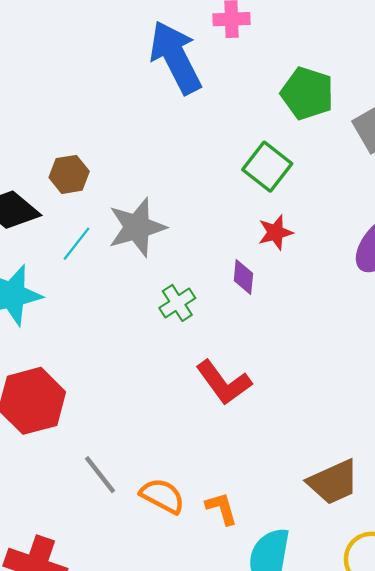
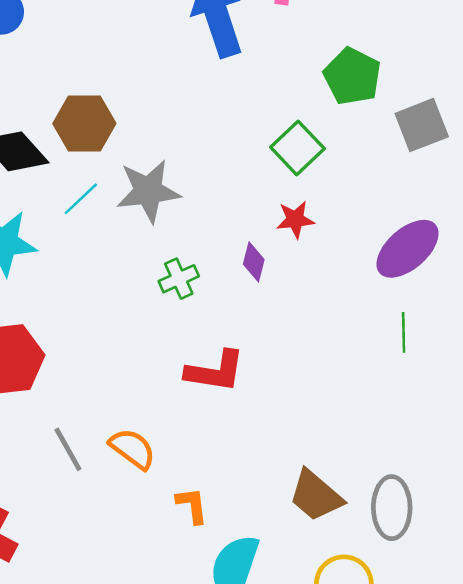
brown hexagon: (69, 174) -> (84, 123), size x1.4
red L-shape: (224, 383) -> (215, 371), turned -54
brown trapezoid: (333, 482) -> (316, 496), turned 56
orange semicircle: (162, 496) -> (133, 449), moved

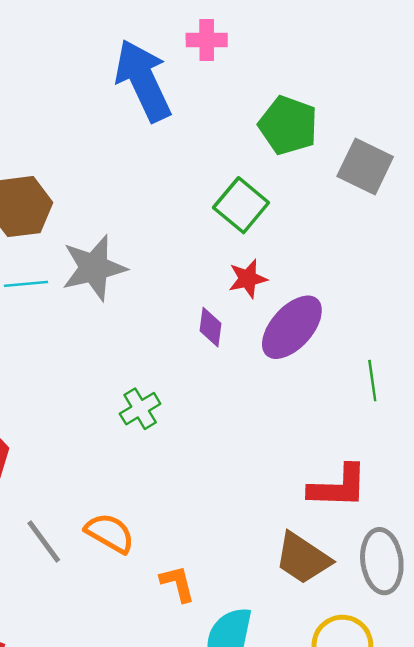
gray square: (422, 125) -> (365, 166), turned -36
cyan line: (81, 199) -> (26, 284), turned 45
purple ellipse: (408, 249) -> (292, 327), moved
green cross: (179, 279) -> (140, 409), moved
red L-shape: (215, 371) -> (338, 487), moved

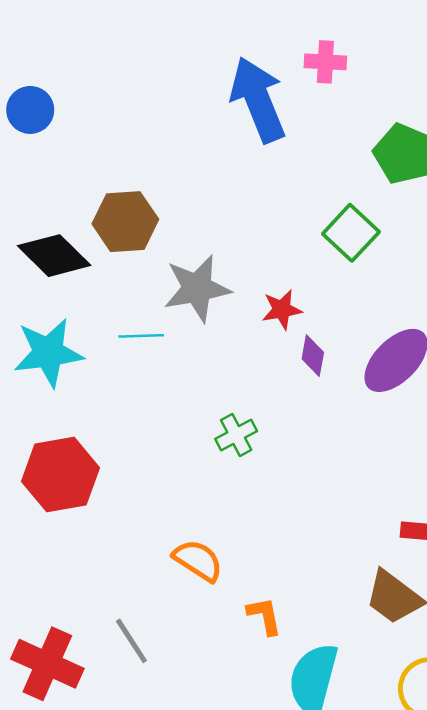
red star: (248, 279) -> (282, 310), moved
cyan line: (26, 284) -> (141, 336), moved
gray line: (44, 542) -> (131, 641), moved

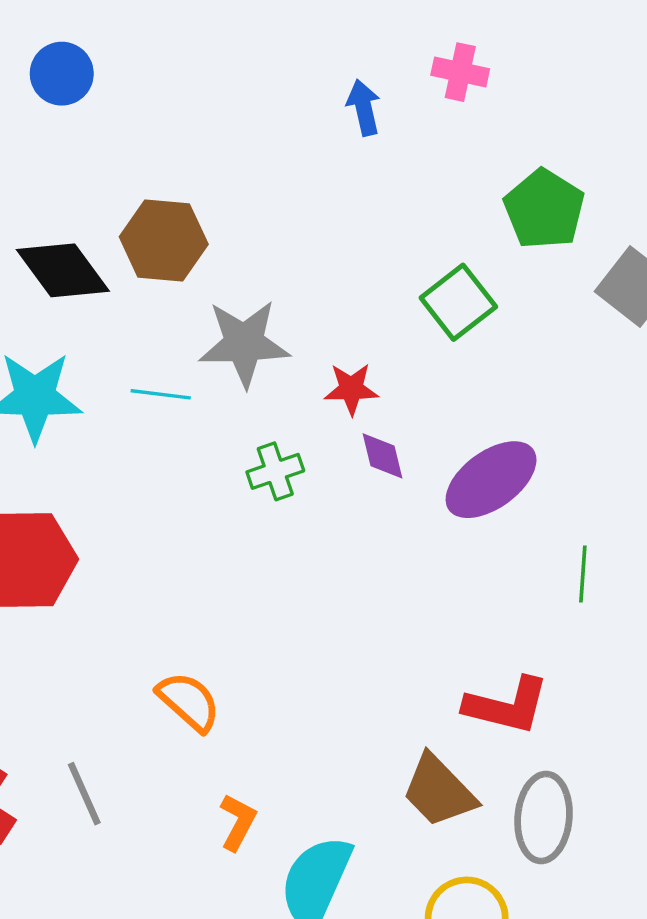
blue arrow: (258, 100) -> (364, 108), size x0.5
purple diamond: (313, 356) -> (383, 456), turned -33
green cross: (236, 435) -> (275, 471), moved
orange L-shape: (264, 616) -> (238, 822), moved, turned 30

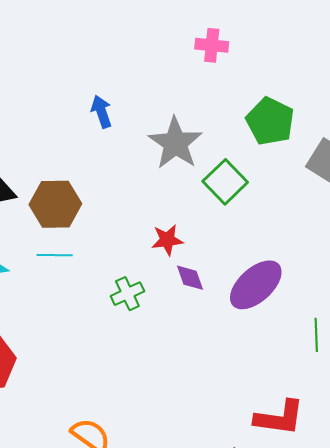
blue arrow: (364, 108) -> (101, 112), moved
brown hexagon: (164, 240) -> (55, 204), moved
gray star: (244, 343) -> (175, 143), moved, turned -30

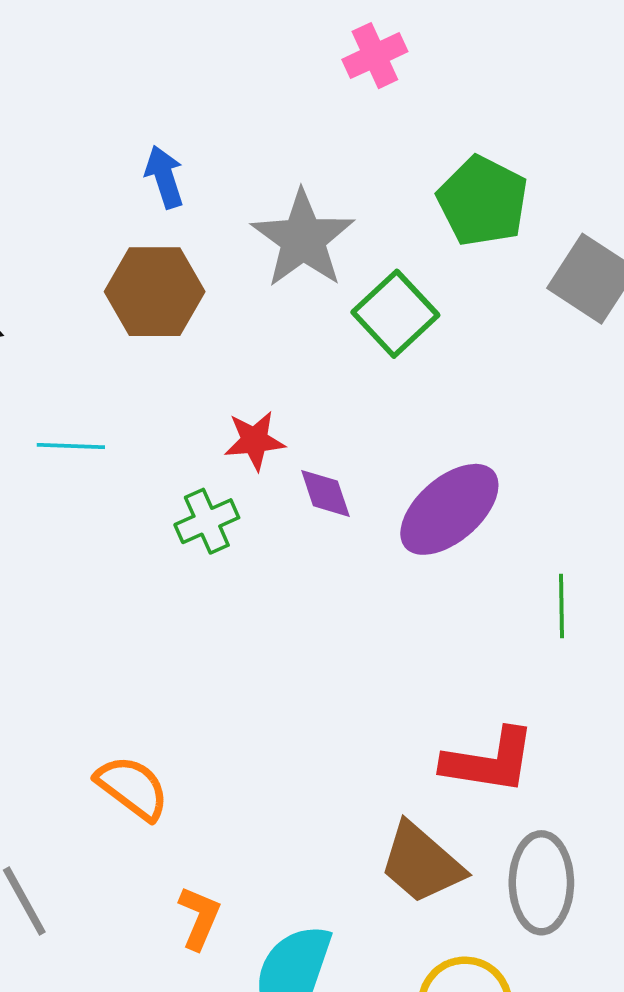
pink cross: (212, 45) -> (375, 56), turned -32
brown hexagon: (55, 204) -> (155, 292), moved
red star: (167, 240) -> (255, 441), moved

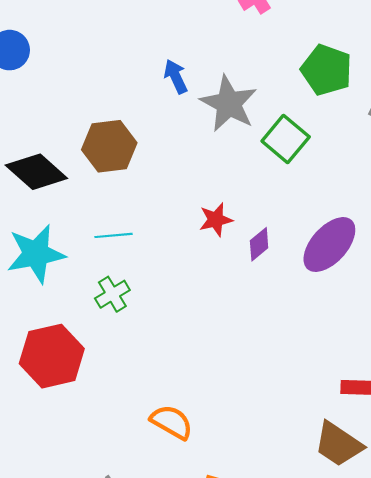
blue arrow: (164, 177) -> (176, 77), moved
brown hexagon: (155, 292) -> (109, 146), moved
purple diamond: (325, 493) -> (259, 244), turned 76
green cross: (207, 521) -> (112, 294), moved

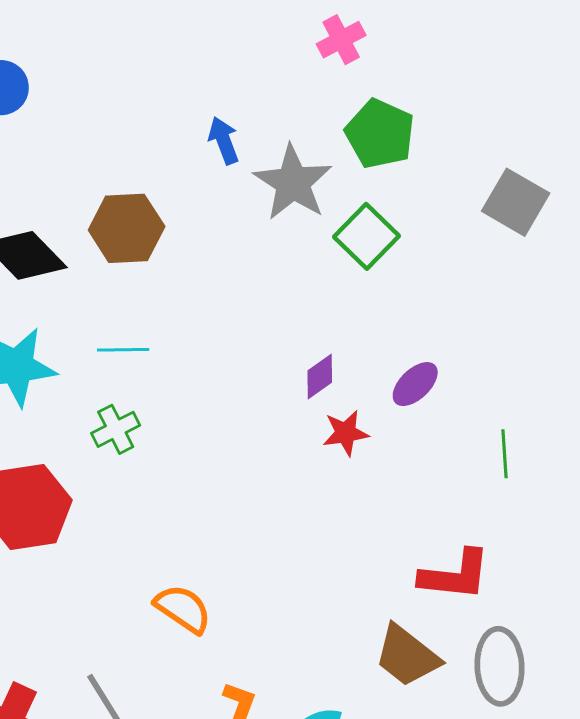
green pentagon: (326, 70) -> (380, 134), moved
red star: (216, 220) -> (346, 433), moved
purple ellipse: (329, 245) -> (415, 384), size x0.6

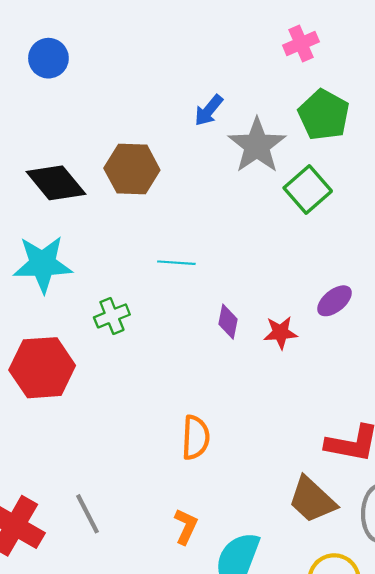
blue arrow: (224, 140) -> (209, 110), turned -124
cyan line: (123, 350) -> (176, 263), moved
purple diamond: (320, 376) -> (228, 322), moved, turned -48
orange semicircle: (183, 609) -> (196, 438), moved, turned 54

